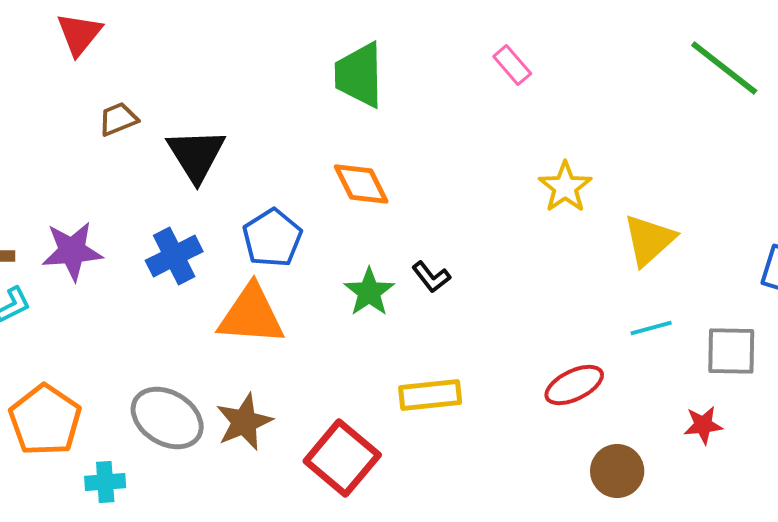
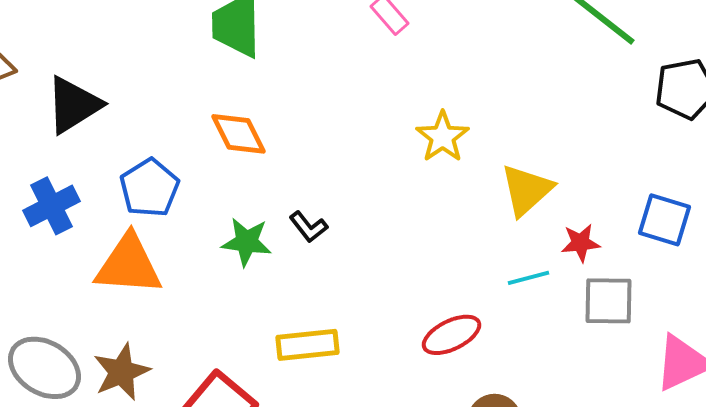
black triangle: (196, 155) -> (74, 105), turned 30
green star: (369, 292) -> (247, 242), turned -30
red star: (703, 425) -> (581, 243), moved

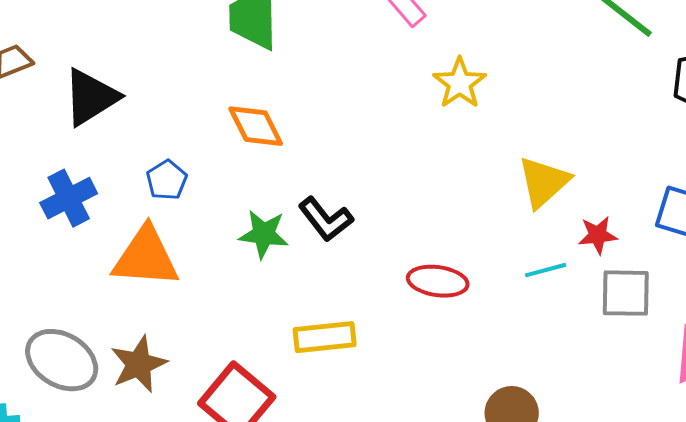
yellow star: (443, 137) -> (460, 83), moved
blue pentagon: (150, 188) -> (167, 180), size x0.7
black L-shape: (309, 227) -> (326, 219), size x1.4
red ellipse: (452, 335) -> (438, 281), moved, turned 34

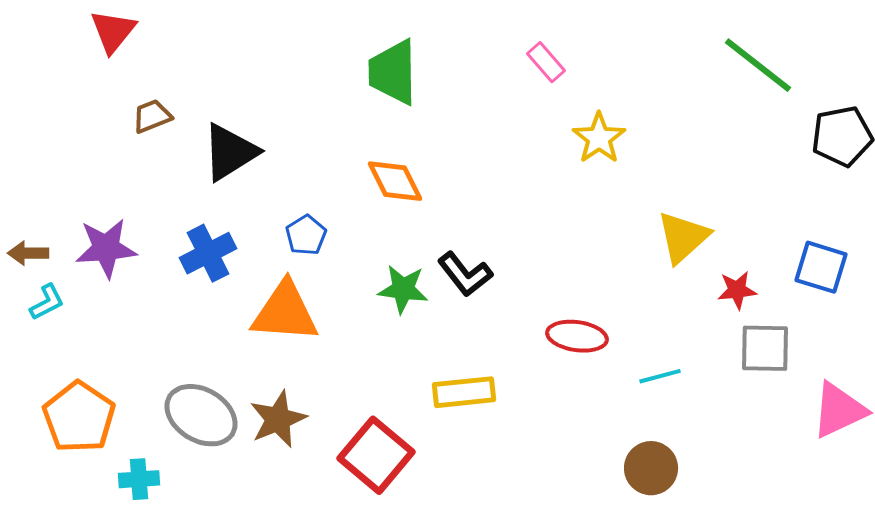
cyan line: (546, 270) -> (660, 376), moved

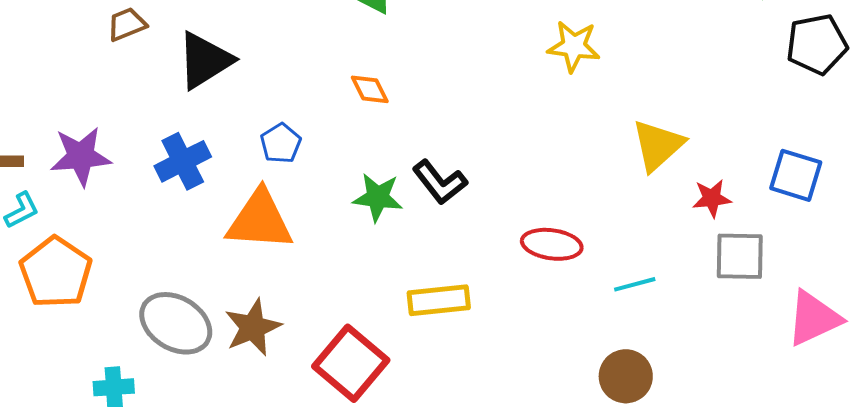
yellow star: (599, 138) -> (574, 46), turned -30
orange diamond: (395, 181) -> (370, 89), size x0.7
orange pentagon: (79, 417) -> (56, 272), moved

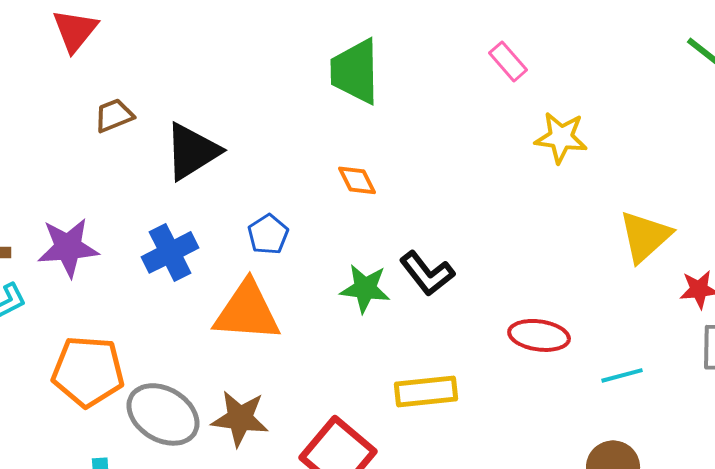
orange pentagon: (56, 272) -> (88, 371), moved, turned -30
brown star: (253, 327) -> (240, 418), turned 30

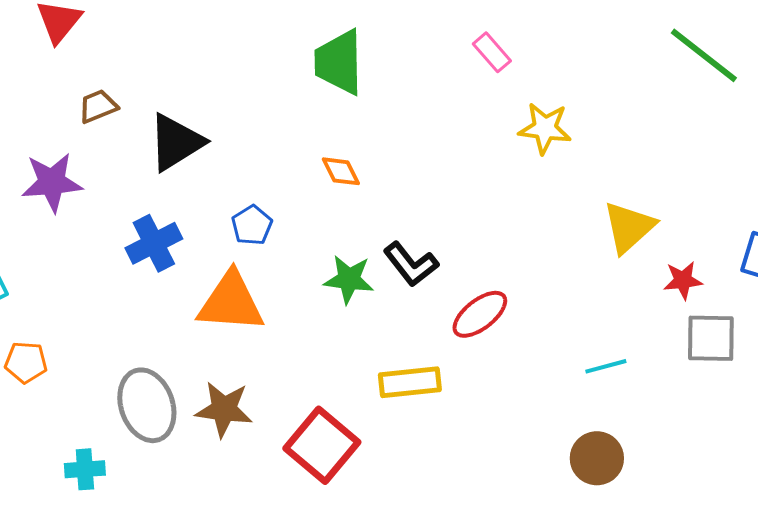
purple star: (68, 247) -> (52, 182), moved
red ellipse: (539, 335) -> (480, 314), moved, turned -46
orange pentagon: (88, 371) -> (26, 362), moved, size x0.6
gray ellipse: (163, 414) -> (147, 405), turned 40

